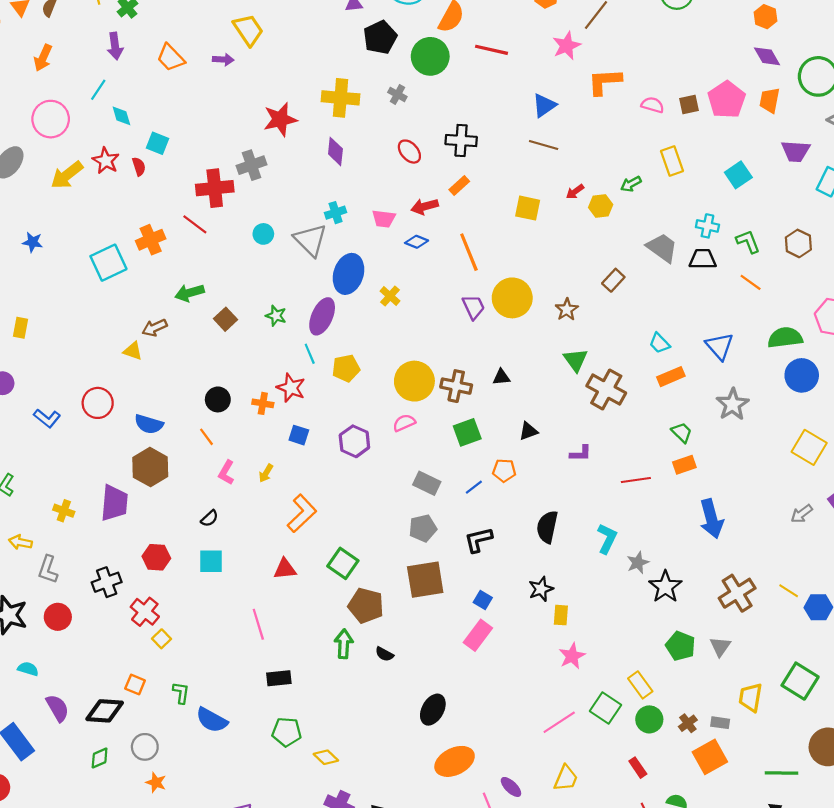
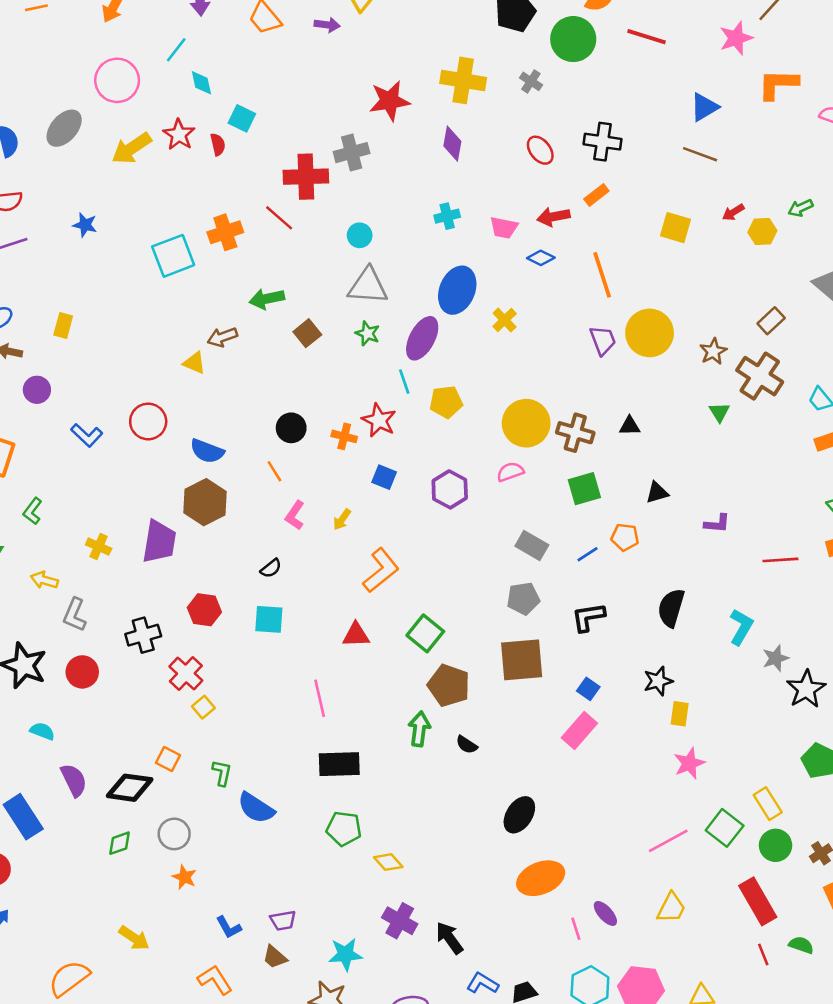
gray triangle: (310, 240) -> (368, 286), moved, turned -45
green triangle: (576, 360) -> (719, 412), size x0.7
brown cross: (606, 389) -> (760, 376), moved
black rectangle: (279, 678) -> (339, 764), size x1.4
red rectangle: (638, 768) -> (758, 901), size x1.8

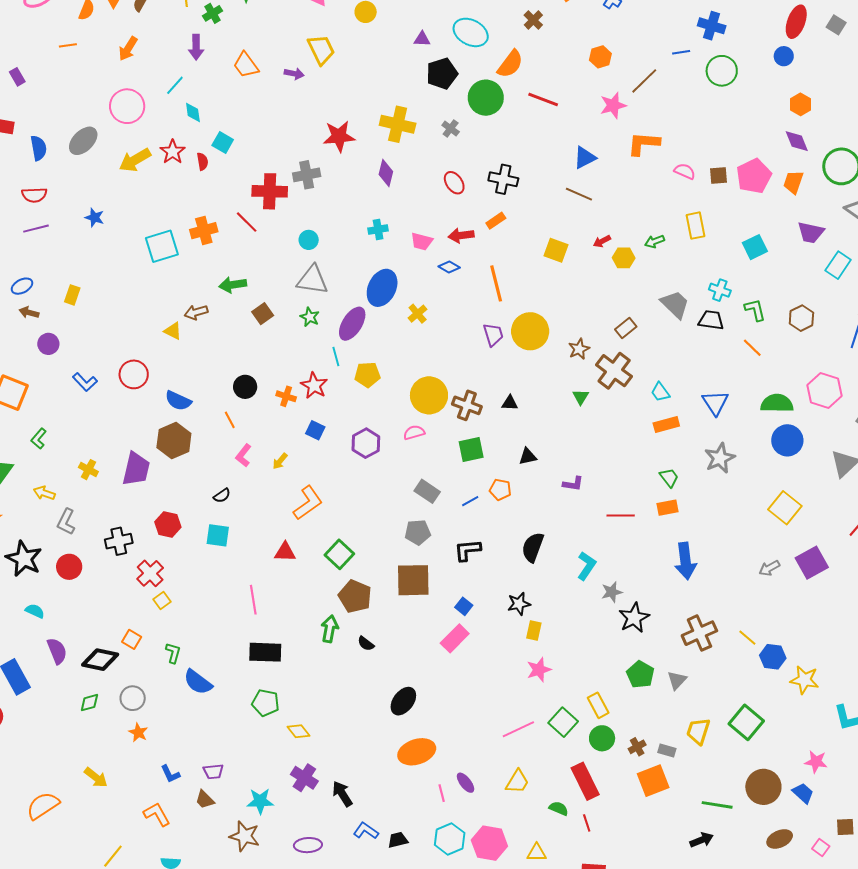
green semicircle: (801, 945) -> (559, 808), moved

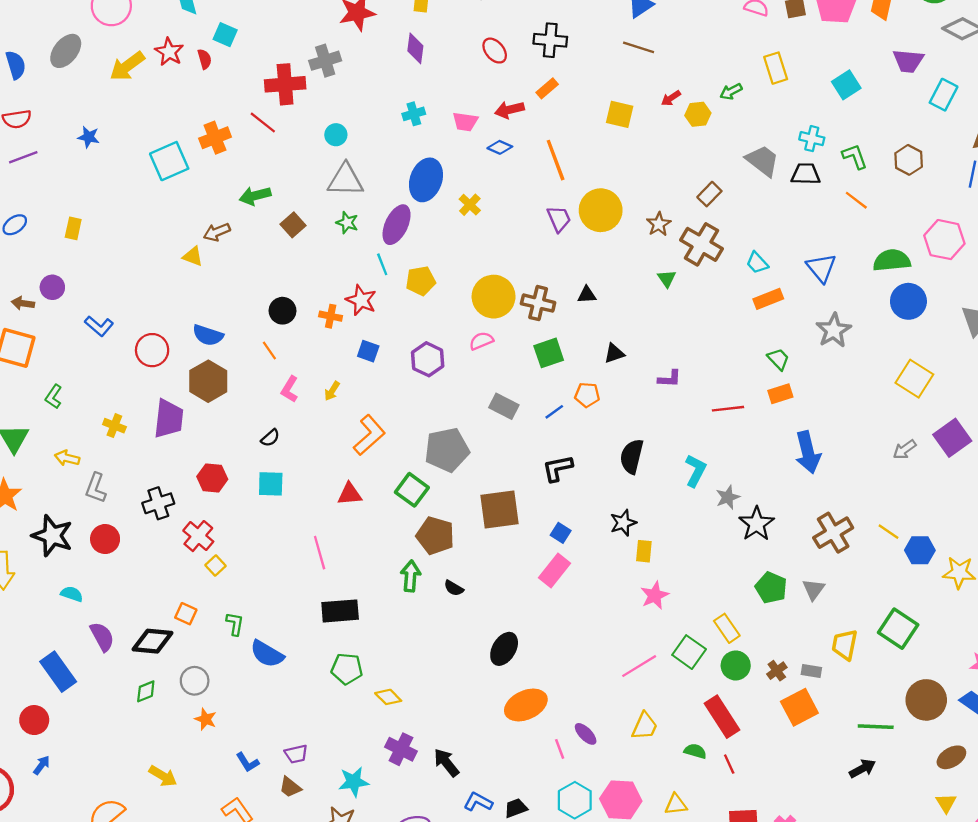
brown arrow: (29, 313) -> (23, 303), moved
red circle: (134, 374) -> (152, 350), moved
gray pentagon: (418, 532) -> (447, 450), moved, size x1.5

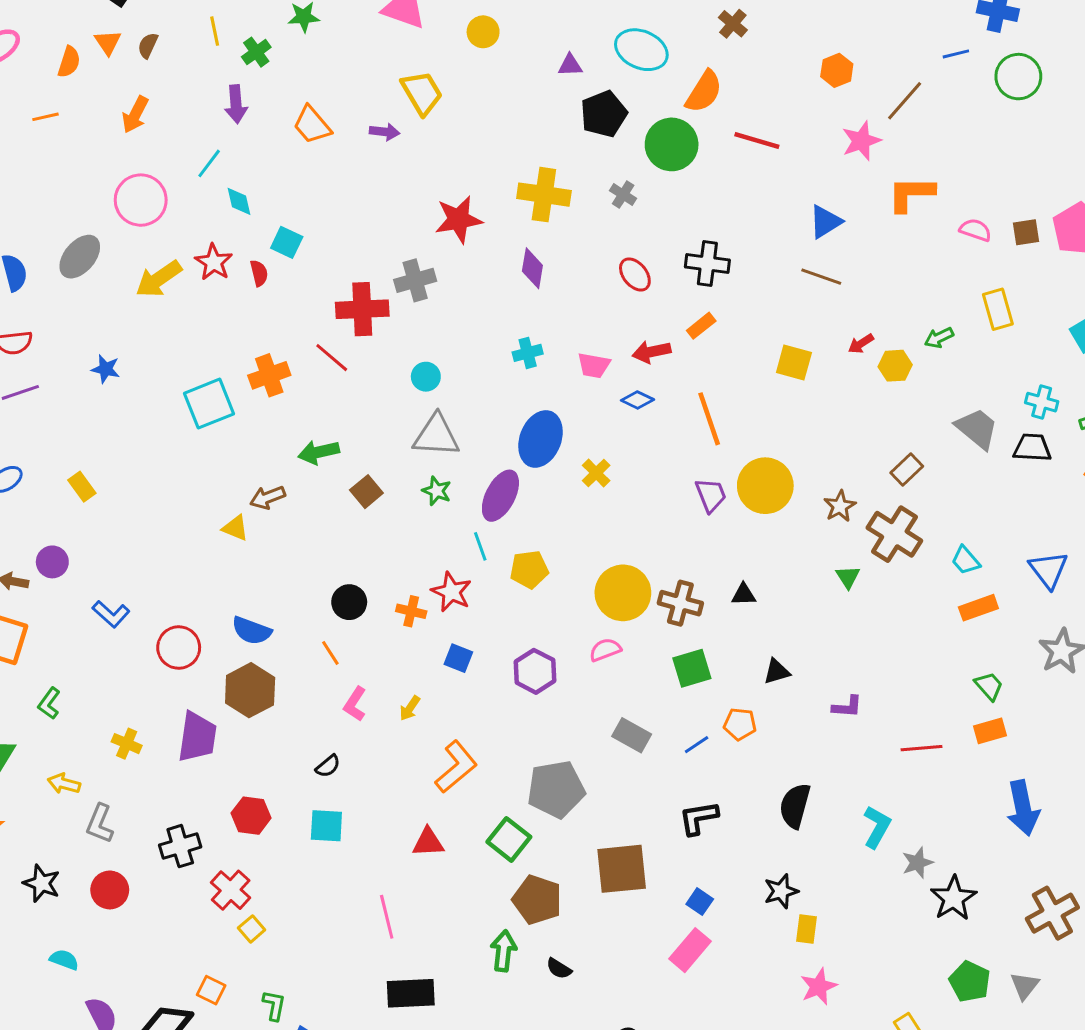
yellow rectangle: (73, 228) -> (82, 487), turned -50
black star: (52, 536) -> (42, 883), size x0.7

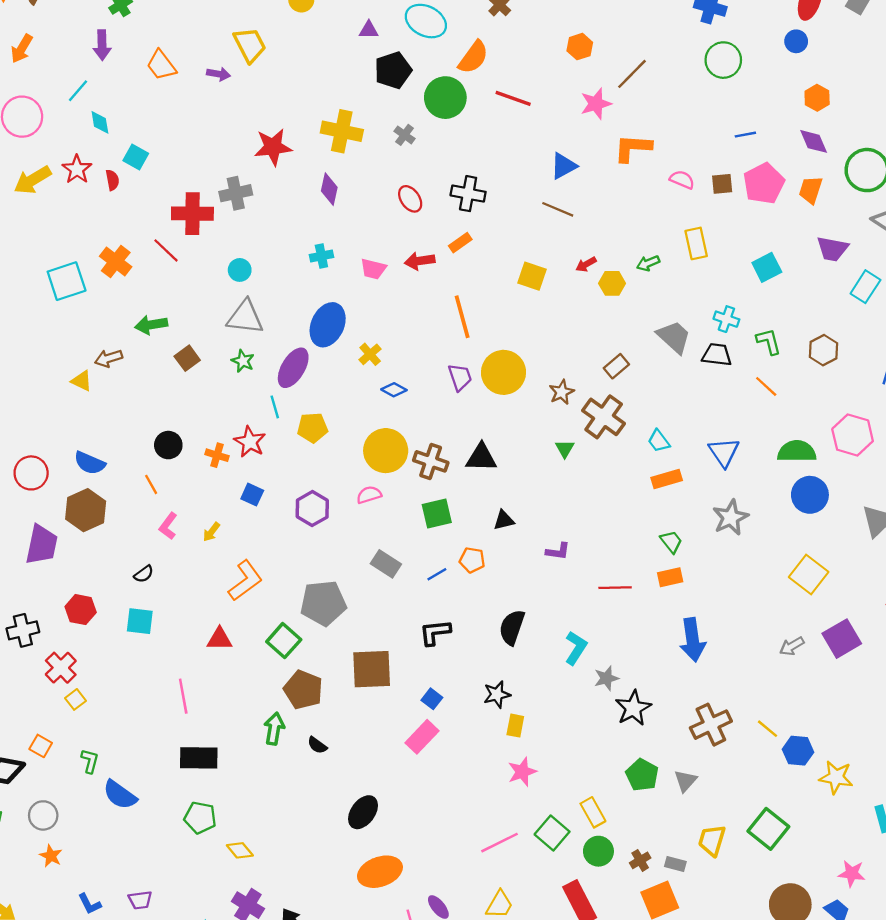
blue line: (956, 54) -> (745, 135), moved
orange cross: (269, 375) -> (116, 262), turned -36
blue diamond: (637, 400) -> (394, 390), moved
black triangle: (744, 594) -> (481, 458), size x1.6

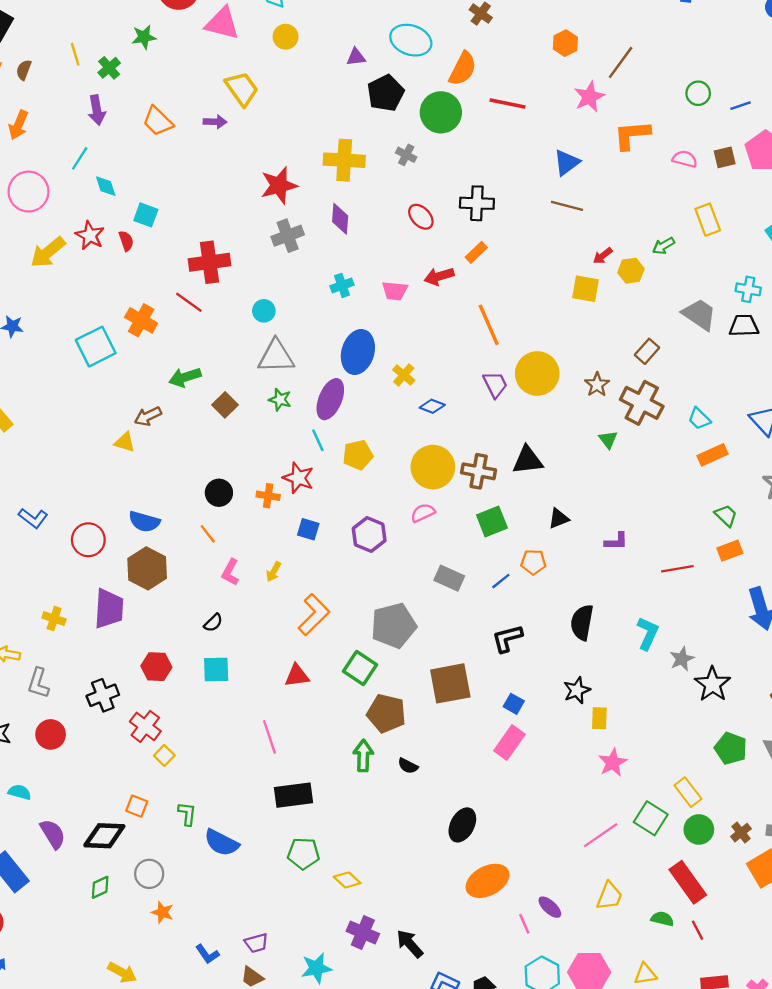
green circle: (723, 60) -> (698, 93), moved, size x0.7
gray cross: (236, 193) -> (288, 236), moved
yellow square: (532, 276) -> (585, 289), moved

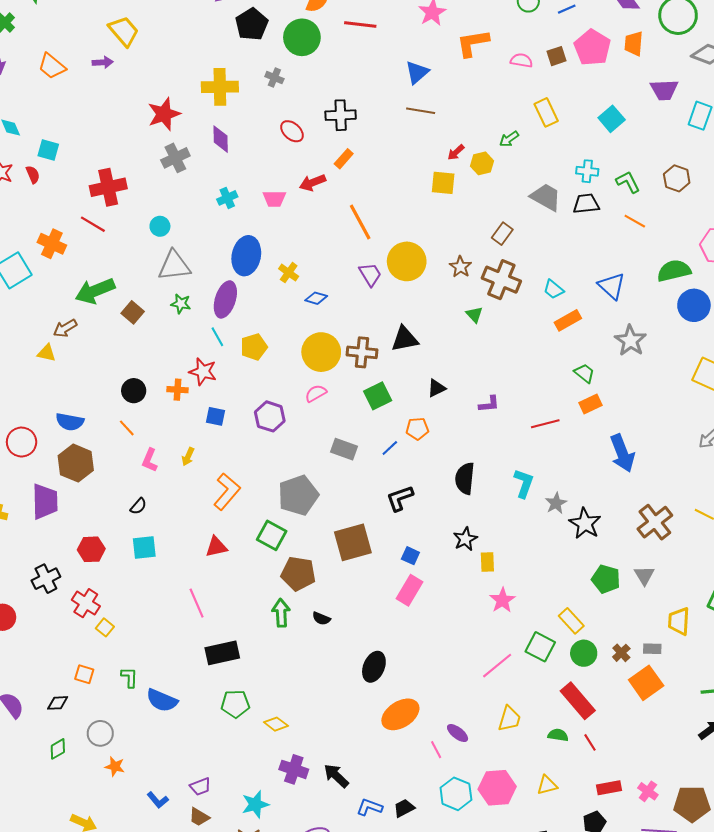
green arrow: (185, 377) -> (95, 291), size x1.4
black diamond: (104, 836) -> (58, 703), size x0.6

